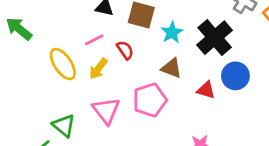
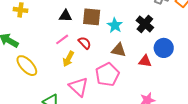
black cross: (215, 38) -> (145, 24), size x0.7
yellow ellipse: (63, 64) -> (27, 66), moved

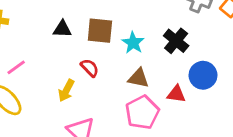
pink line: (62, 39) -> (16, 67), moved
pink pentagon: (107, 75) -> (142, 112), moved

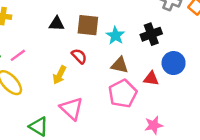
black cross: (176, 41) -> (151, 34), turned 30

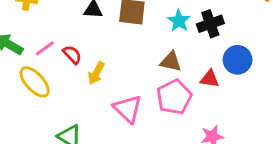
cyan star: (115, 36) -> (179, 21), moved
red semicircle: (79, 56) -> (72, 55), moved
pink triangle: (71, 109) -> (128, 109), moved

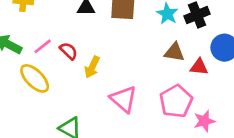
brown triangle: (171, 62) -> (174, 52), moved
pink pentagon: (174, 97) -> (176, 101), moved

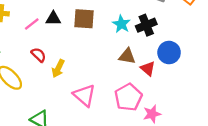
pink line: (43, 46) -> (32, 24), moved
red triangle: (199, 67) -> (148, 69), turned 35

